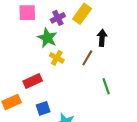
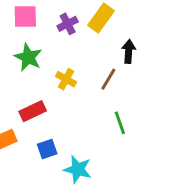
green star: (47, 38) -> (28, 57), moved
green line: (106, 86) -> (120, 123), moved

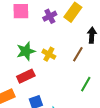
green star: (28, 57) -> (26, 51), moved, turned 30
green line: (120, 123) -> (86, 84), turned 49

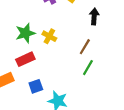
brown line: (78, 54) -> (85, 47), moved

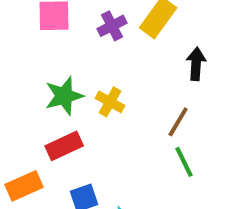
green line: (88, 68) -> (184, 162), turned -56

